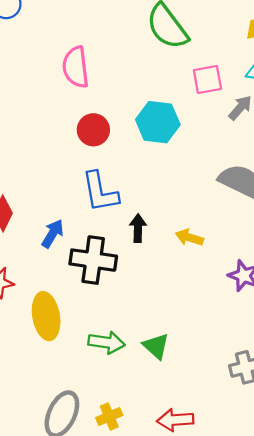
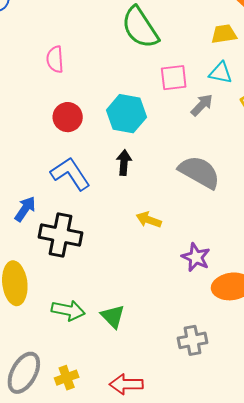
pink semicircle: (76, 67) -> (55, 59), size x0.7
blue L-shape: (100, 192) -> (70, 174), turned 153
black arrow: (138, 228) -> (124, 163), moved

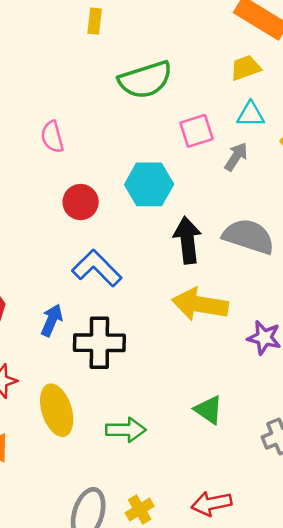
green semicircle: (140, 28) -> (145, 80), turned -63
black arrow: (124, 163) -> (187, 240), moved, size x1.5
yellow arrow: (149, 220) -> (200, 304), size x1.8
green triangle: (113, 316) -> (209, 410), moved

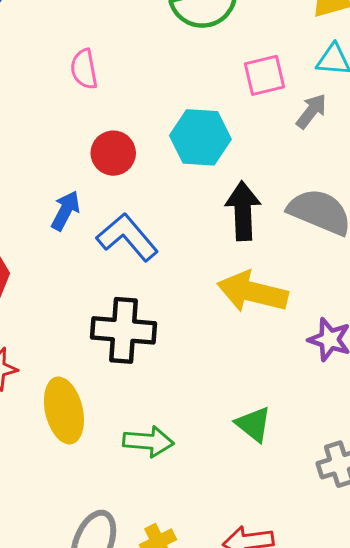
blue arrow: (52, 320) -> (66, 211), moved

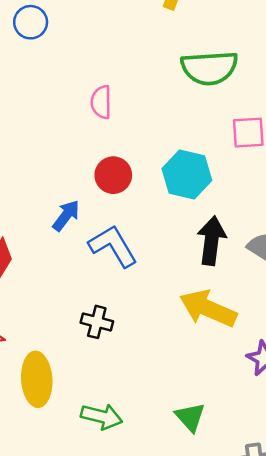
black cross: (123, 330) -> (97, 322), size x0.6

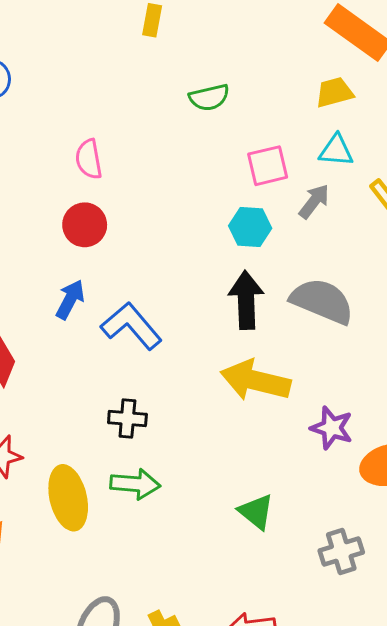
green semicircle: (209, 68) -> (209, 97), size x0.6
red circle: (113, 175) -> (85, 225), moved
cyan hexagon: (187, 175) -> (250, 227), moved, size x0.7
green arrow: (102, 417) -> (135, 484), moved

